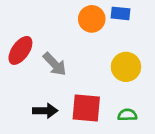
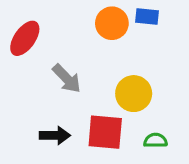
red ellipse: (20, 50) -> (25, 38), moved
yellow circle: (126, 67) -> (134, 94), moved

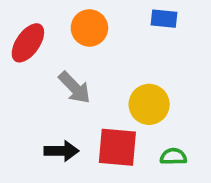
orange circle: (112, 23) -> (89, 28), moved

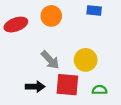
red ellipse: (28, 43) -> (16, 25), turned 35
gray arrow: (75, 88) -> (50, 60), moved

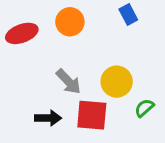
blue rectangle: (94, 11) -> (128, 14), turned 56
green semicircle: (100, 90) -> (144, 108), moved, turned -40

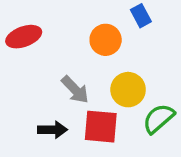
orange circle: (70, 22) -> (106, 40), moved
green semicircle: (144, 108) -> (159, 119), size x1.5

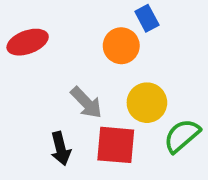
blue rectangle: (141, 16) -> (147, 18), moved
black arrow: (53, 130) -> (61, 149), turned 76

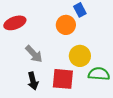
gray arrow: (86, 103) -> (34, 54), moved
green semicircle: (182, 136) -> (99, 74), turned 45

